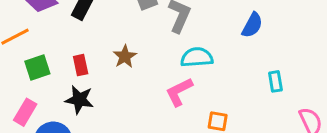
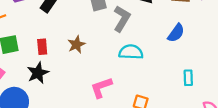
pink L-shape: (179, 92) -> (101, 88), moved
black star: (79, 100) -> (38, 73), turned 30

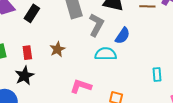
blue semicircle: (176, 33) -> (123, 36), moved
pink L-shape: (101, 88) -> (81, 86), turned 40

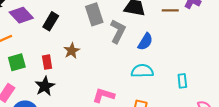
brown star: (57, 49) -> (72, 51), moved
cyan semicircle: (106, 54) -> (142, 71), moved

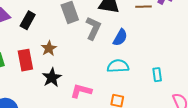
red rectangle: (47, 62) -> (25, 60), size x1.5
black star: (45, 86) -> (52, 78), moved

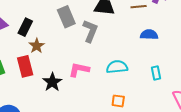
blue semicircle: (120, 38) -> (149, 35), moved, turned -114
brown star: (49, 48) -> (37, 46), moved
pink L-shape: (81, 91) -> (79, 70), moved

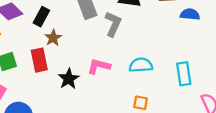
blue semicircle: (149, 35) -> (190, 14), moved
cyan rectangle: (156, 73) -> (184, 74), size x1.5

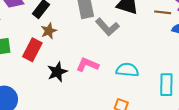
gray L-shape: (113, 24) -> (107, 27), turned 105
red rectangle: (39, 60) -> (32, 50), turned 30

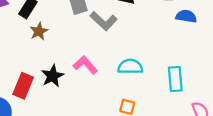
red rectangle: (32, 50) -> (23, 86), moved
pink L-shape: (87, 65) -> (85, 65), turned 30

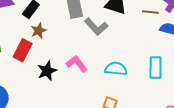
cyan rectangle: (175, 79) -> (156, 68), moved
red rectangle: (23, 86) -> (23, 50), moved

